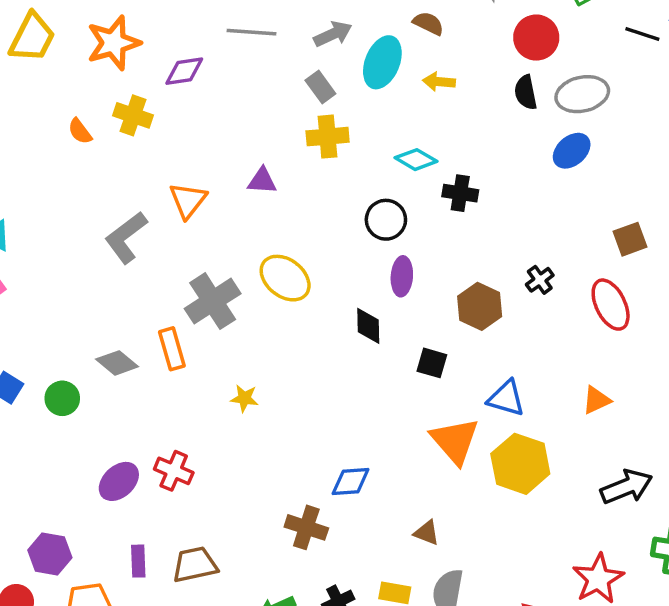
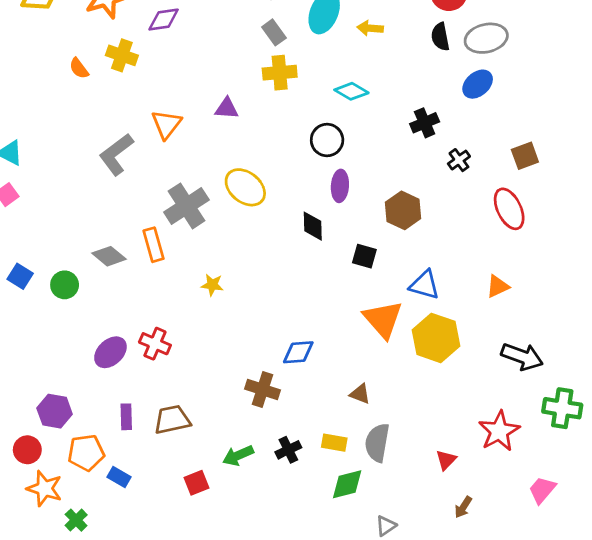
black cross: (460, 193) -> (425, 123), moved, turned -32
black cross: (540, 280) -> (459, 160), moved
black arrow: (626, 487) -> (522, 357), turned 42

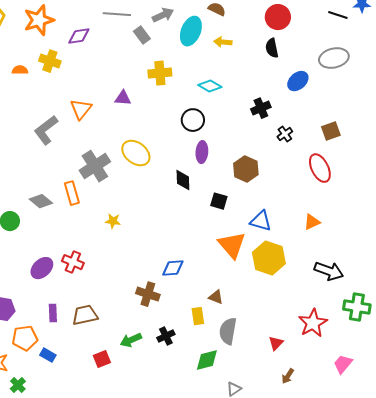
gray rectangle: (274, 32) -> (142, 35), moved
gray ellipse: (486, 38) -> (334, 58), moved
orange semicircle: (79, 68) -> (20, 70), turned 126
yellow rectangle: (334, 443) -> (198, 316), moved, turned 72

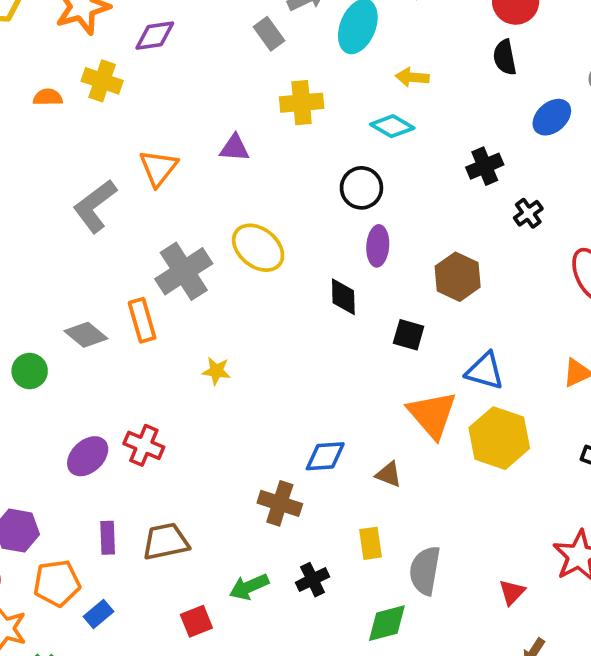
yellow arrow: (223, 42) -> (412, 77), moved
brown triangle: (216, 297) -> (389, 474), moved
blue rectangle: (48, 355) -> (99, 614), turned -70

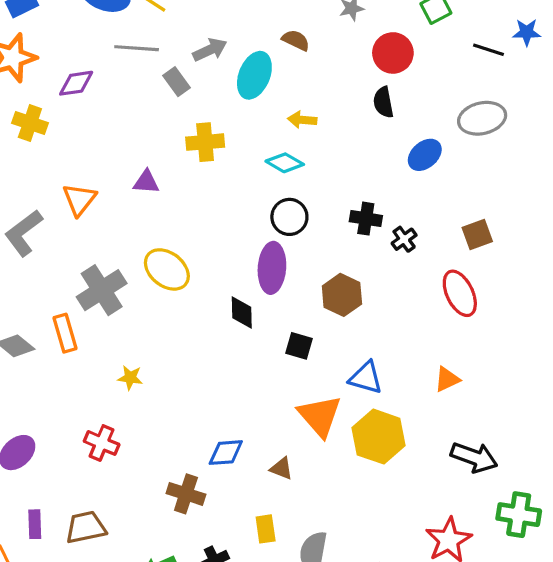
black cross: (485, 166) -> (366, 219), moved, turned 32
black circle: (361, 188) -> (289, 217), moved
purple ellipse: (378, 246) -> (272, 268), size x1.4
red cross: (144, 445) -> (102, 443), moved

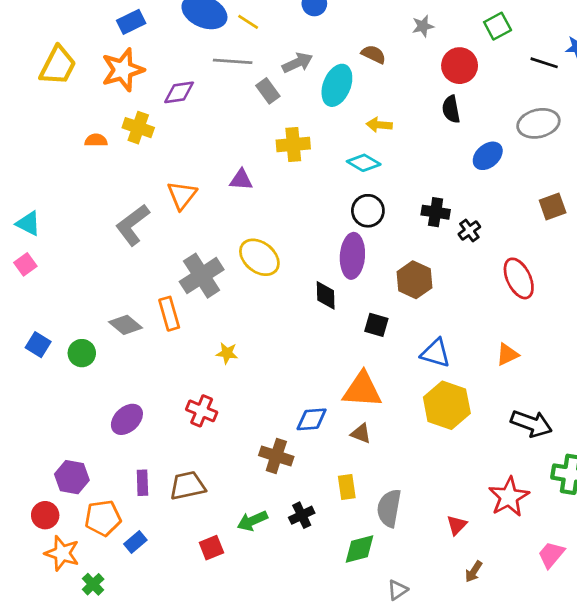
brown square: (477, 234) -> (553, 207), moved
orange triangle: (320, 416) -> (362, 390), moved, turned -45

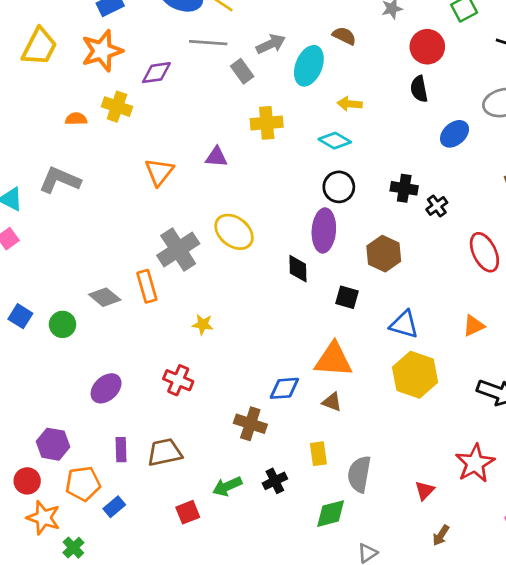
gray L-shape: (133, 225) -> (60, 180), moved, turned 60

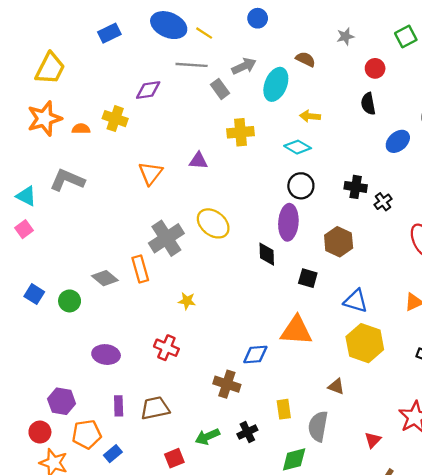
red circle: (427, 47) -> (375, 68), size x0.7
orange star: (102, 51) -> (44, 119), moved
purple ellipse: (106, 388) -> (106, 355), turned 50
brown triangle: (332, 402) -> (336, 386), moved

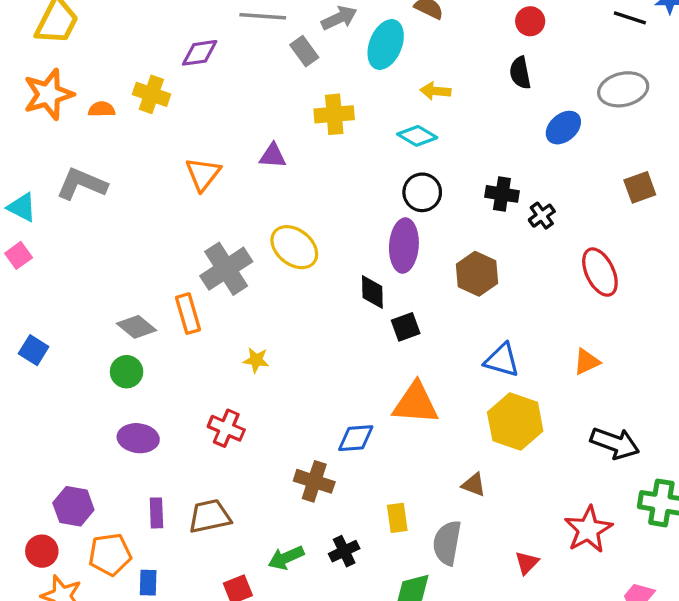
black square: (308, 278) -> (406, 327), moved, turned -36
green circle: (70, 301) -> (127, 372), moved
blue rectangle: (113, 454) -> (148, 583), turned -48

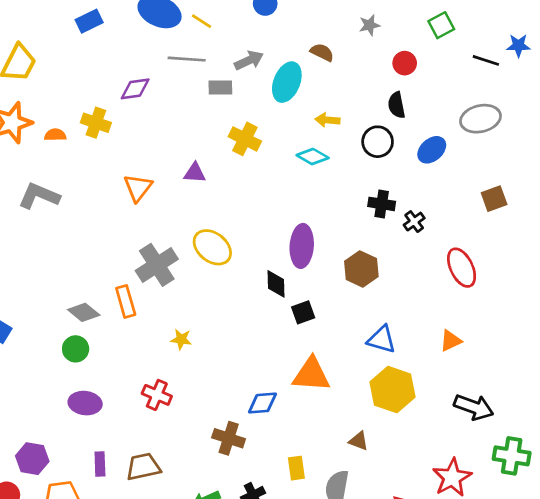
gray rectangle: (304, 51) -> (220, 87), turned -55
yellow cross: (334, 114) -> (245, 139), turned 32
black circle: (422, 192) -> (378, 142), moved

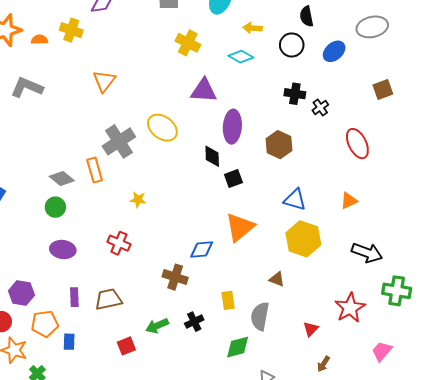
purple triangle: (195, 173) -> (204, 91), moved, size x1.5
orange triangle: (311, 375) -> (240, 227), turned -44

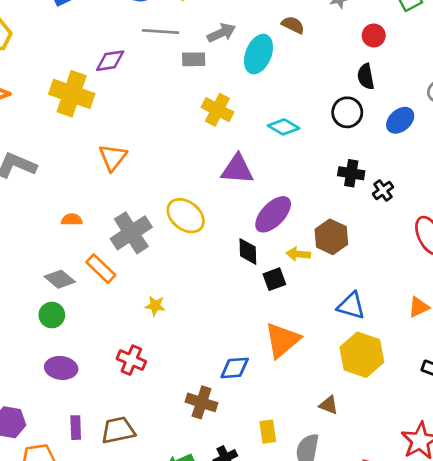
yellow arrow: (252, 28) -> (298, 254), moved
yellow cross: (71, 30) -> (72, 94), size x1.5
orange semicircle: (39, 40) -> (72, 220), moved
purple ellipse: (232, 127) -> (273, 214), turned 40
orange rectangle: (95, 170) -> (101, 269), turned -30

